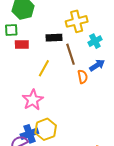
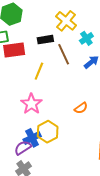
yellow cross: (77, 21) -> (66, 21), turned -30
red rectangle: (22, 44) -> (14, 50), size x1.5
orange semicircle: (83, 77) -> (81, 108), moved, turned 72

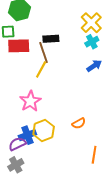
yellow cross: (66, 21) -> (91, 23), moved
brown line: (64, 54) -> (44, 52), moved
orange semicircle: (81, 108) -> (79, 123), moved

